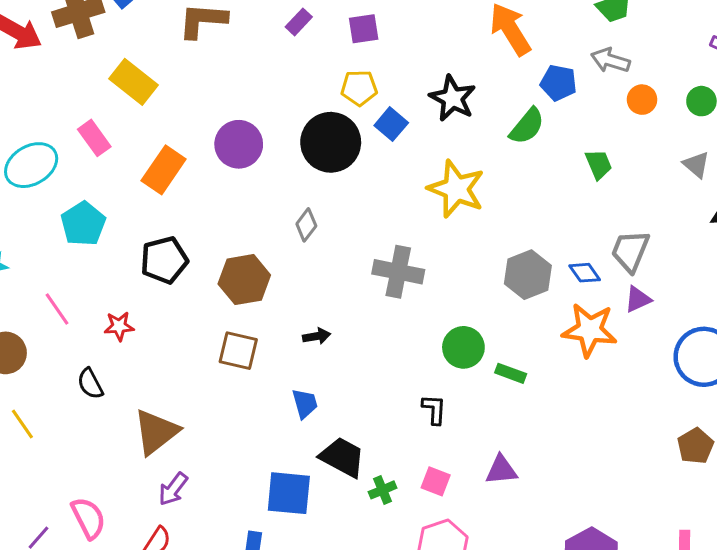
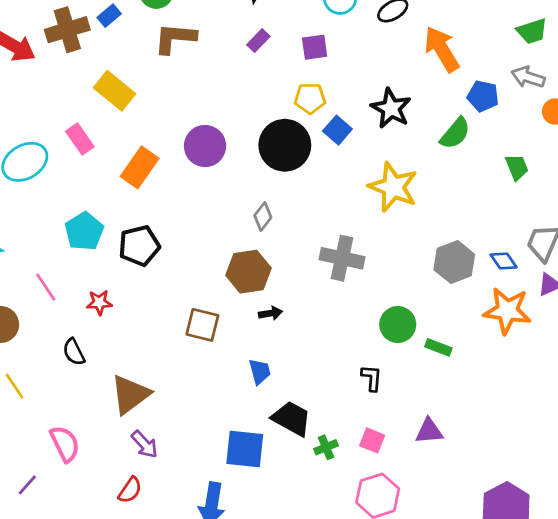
cyan pentagon: (83, 224) -> (84, 231), moved
brown hexagon: (244, 280) -> (248, 272), moved
purple arrow: (173, 489) -> (144, 444), turned -80
pink semicircle: (88, 518) -> (65, 444), moved

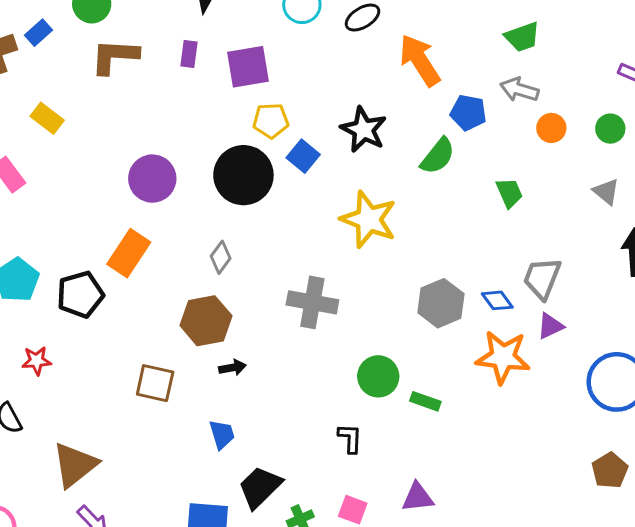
purple rectangle: (258, 41) -> (189, 54), moved, turned -35
purple square: (315, 47) -> (248, 67), moved, size x1.4
yellow rectangle: (114, 91) -> (47, 118), size x0.7
orange rectangle: (140, 167) -> (129, 253), moved
black trapezoid: (292, 418) -> (260, 487), turned -72

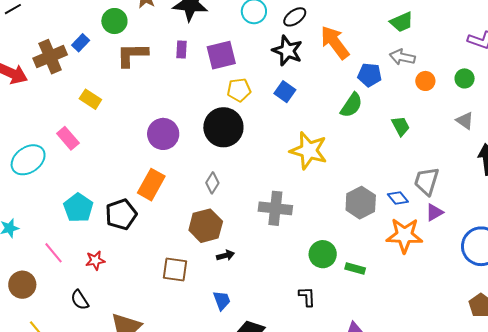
black star: (364, 130) -> (287, 51), moved
blue square: (303, 156) -> (285, 92), moved

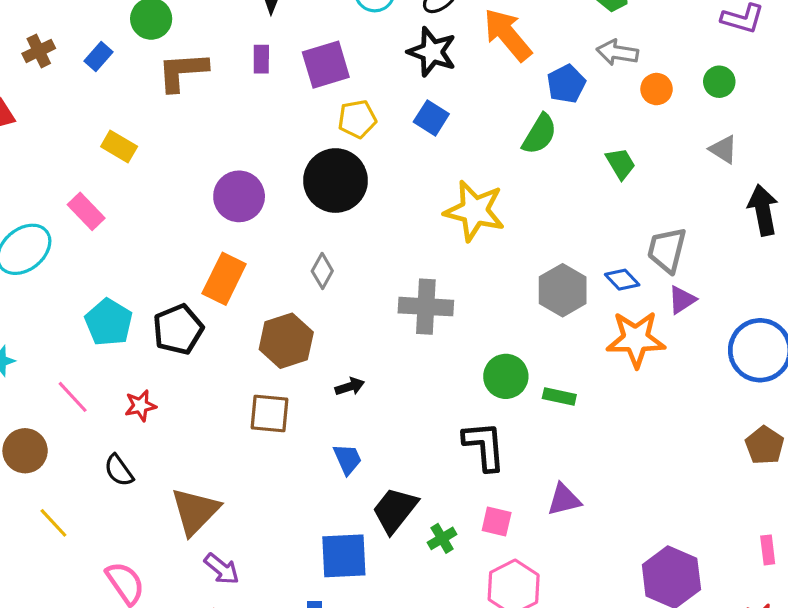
brown cross: (50, 57) -> (39, 51), moved, size x0.6
blue pentagon: (370, 75) -> (566, 84), turned -30
brown hexagon: (206, 226) -> (286, 341), moved
black L-shape: (307, 297) -> (484, 446), size x1.6

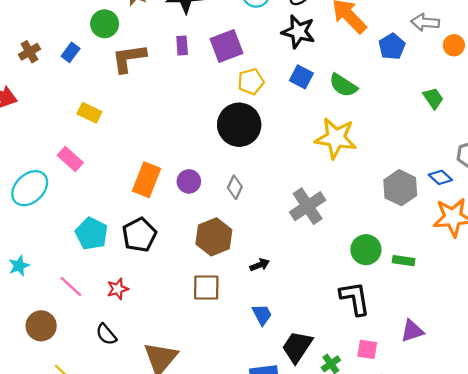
green semicircle: (540, 134) -> (343, 85), moved, turned 96
purple circle: (239, 196) -> (189, 181), moved, size x0.7
orange rectangle: (224, 279) -> (147, 180), moved
gray cross: (426, 307) -> (308, 206), turned -32

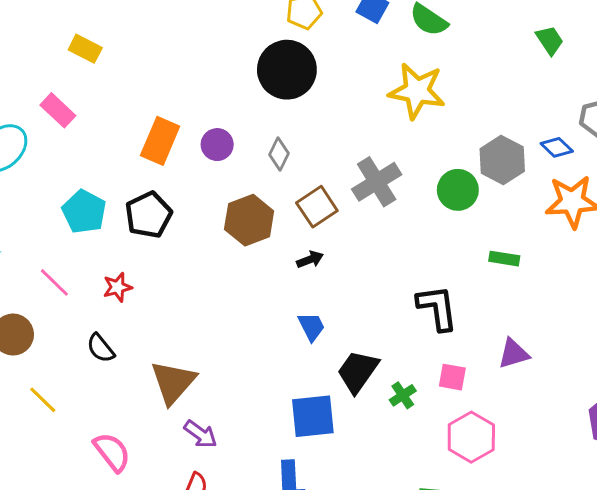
green circle: (366, 250) -> (458, 190), moved
brown square: (206, 287) -> (317, 207), moved, turned -36

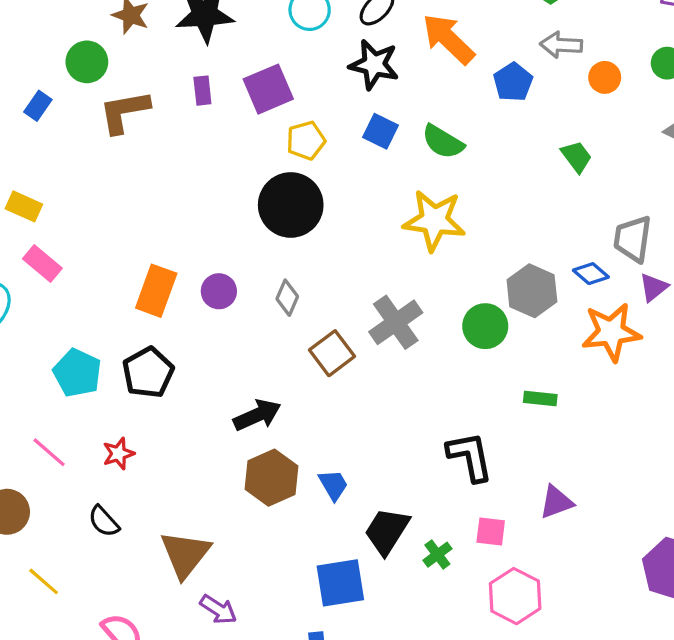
yellow rectangle: (85, 49) -> (24, 206), moved
brown hexagon: (249, 220) -> (271, 478), moved
black arrow: (310, 259) -> (257, 415), moved, size x1.6

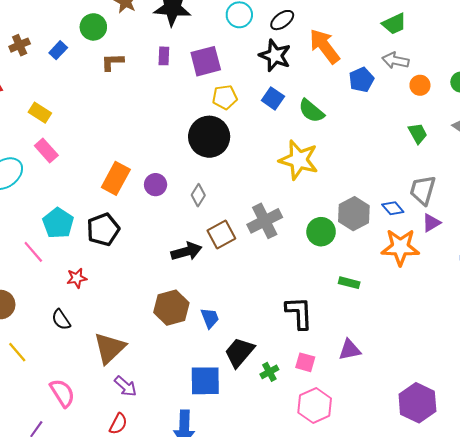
brown L-shape: (124, 112) -> (112, 62), size x0.7
green trapezoid: (577, 157) -> (418, 133), moved
black arrow: (257, 415) -> (186, 251), moved
pink line: (49, 452) -> (33, 252), moved

